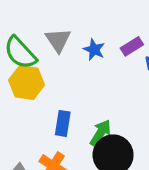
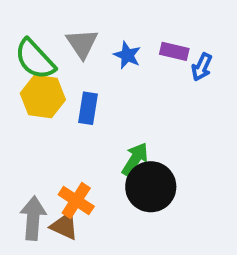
purple rectangle: (132, 46) -> (174, 51), turned 45
blue rectangle: (63, 123) -> (88, 108), moved

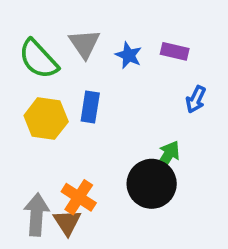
blue arrow: (202, 67) -> (196, 99), moved
yellow hexagon: (43, 96) -> (46, 119), moved
green arrow: (135, 159) -> (167, 157), moved
brown triangle: (64, 226) -> (67, 222), turned 32

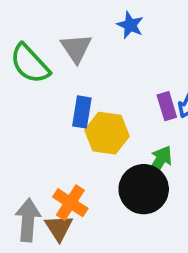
purple rectangle: (175, 51) -> (167, 106), moved, turned 60
blue star: (129, 55) -> (130, 25), moved
yellow hexagon: (46, 119) -> (107, 133), moved

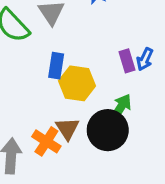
brown triangle: (59, 228) -> (67, 129), moved

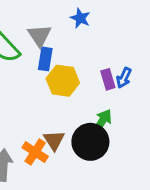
blue rectangle: (56, 66) -> (45, 59), moved
yellow hexagon: (77, 83) -> (63, 81), moved

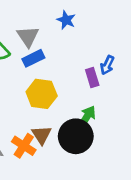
blue rectangle: (45, 59) -> (33, 58), turned 55
blue arrow: (124, 78) -> (107, 65), moved
yellow hexagon: (63, 81) -> (42, 94), moved

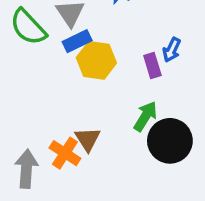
yellow hexagon: (42, 94) -> (96, 60), moved
black circle: (76, 136) -> (170, 141), moved

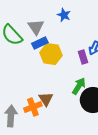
orange cross: (65, 153) -> (33, 107), turned 36

